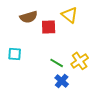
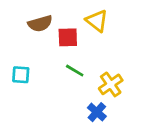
green line: (57, 63) -> (75, 71), moved
blue cross: (62, 81) -> (97, 112), moved

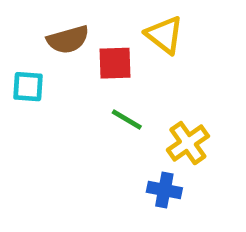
cyan square: (21, 75) -> (28, 87), moved
blue cross: (97, 112) -> (164, 190), turned -30

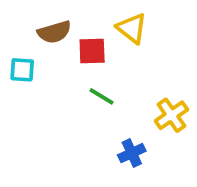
yellow cross: (188, 143) -> (171, 115), moved
blue cross: (164, 190) -> (132, 153), turned -36

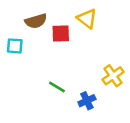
green line: (102, 96) -> (57, 87), moved

